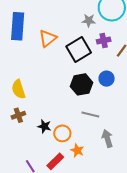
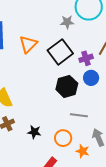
purple cross: (104, 41) -> (86, 58), moved
orange circle: (62, 133) -> (63, 138), moved
orange star: (77, 150) -> (83, 151), moved

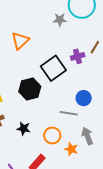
black square: (60, 52) -> (53, 68), moved
blue circle: (91, 78) -> (84, 98), moved
black hexagon: (67, 86) -> (30, 89), moved

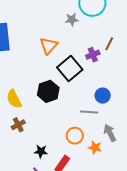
orange triangle: (20, 41) -> (49, 46), moved
black star: (24, 129) -> (41, 151), moved

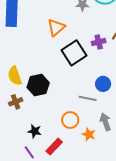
black hexagon: (48, 91) -> (38, 85), moved

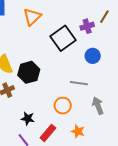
orange triangle: (56, 27) -> (32, 17), moved
blue circle: (103, 84) -> (93, 56), moved
orange star: (89, 134) -> (78, 131), moved

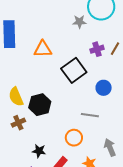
orange triangle: (32, 17) -> (43, 49), turned 42
purple cross: (87, 26) -> (97, 49), moved
gray arrow: (98, 106) -> (110, 147), moved

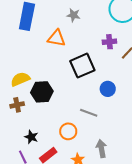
gray star: (79, 22) -> (73, 15), moved
purple cross: (97, 49) -> (109, 42), moved
yellow semicircle: (16, 97) -> (20, 79), turned 78

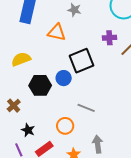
yellow semicircle: (20, 79) -> (21, 59), moved
blue circle: (108, 89) -> (64, 78), moved
brown cross: (17, 105) -> (14, 106), moved, turned -32

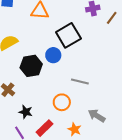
gray arrow: (98, 144) -> (97, 116), turned -42

